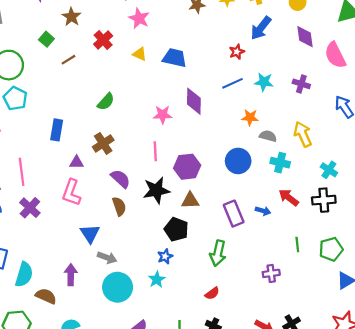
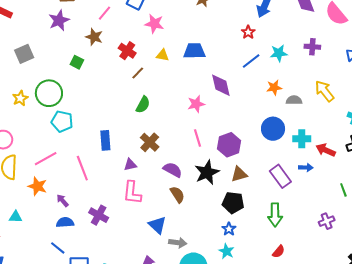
brown line: (69, 60) -> (138, 73), moved
cyan cross: (280, 163) -> (302, 139), moved
pink line: (22, 172) -> (82, 168), moved

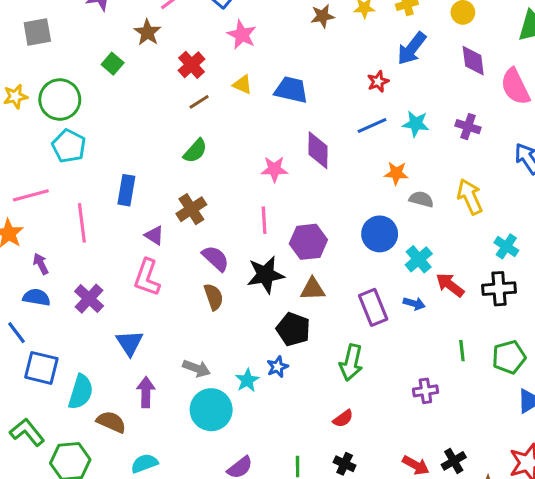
cyan cross: (302, 139) -> (419, 259), turned 36
purple triangle: (130, 165) -> (154, 235), turned 32
blue triangle: (157, 225) -> (130, 343), moved
cyan star: (226, 251) -> (247, 380), moved

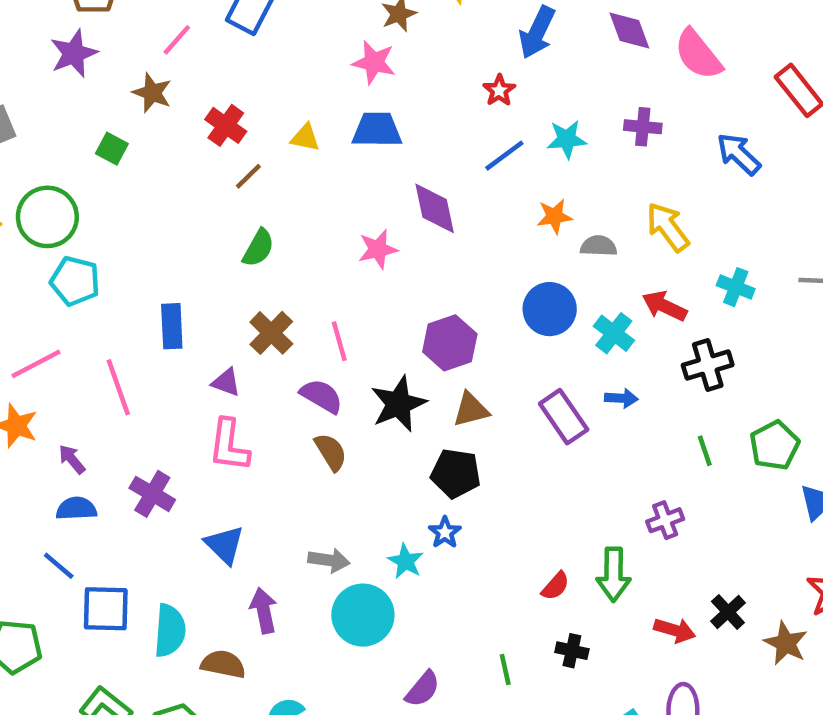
pink star: (242, 35) -> (374, 62), moved
pink line: (264, 220) -> (339, 341), moved
red arrow: (450, 285) -> (664, 306), moved
black cross: (499, 289) -> (708, 365), moved
green arrow: (351, 362) -> (614, 574), moved

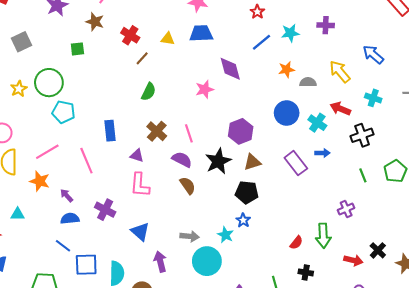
green square: (112, 149) -> (77, 49), turned -32
blue arrow: (739, 154) -> (373, 54), moved

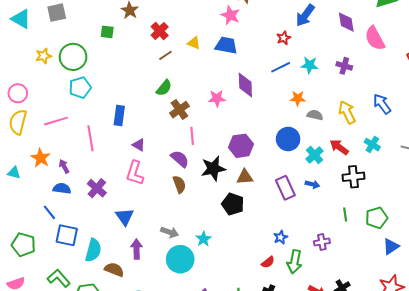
cyan pentagon: (64, 112) -> (80, 88), turned 30
brown cross: (157, 131) -> (179, 110), moved
orange star: (40, 181) -> (41, 158), moved
blue star: (243, 220) -> (281, 237), moved

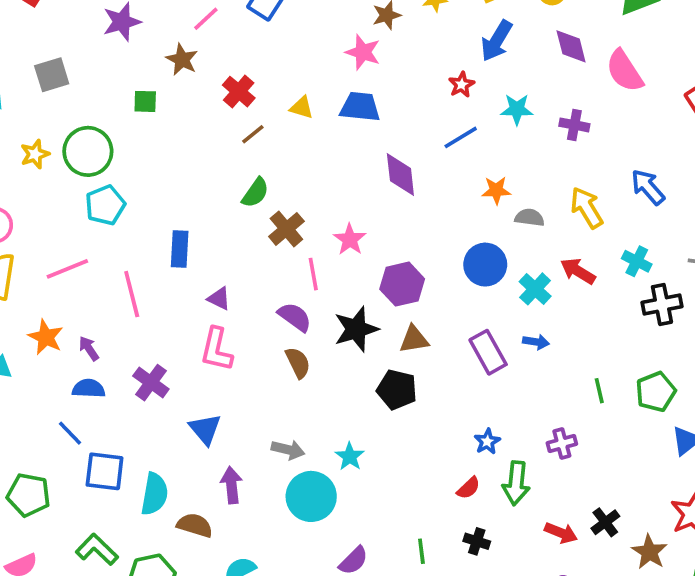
cyan star: (310, 65) -> (517, 109), moved
pink star: (217, 98) -> (350, 239), moved, turned -30
black cross: (353, 177) -> (662, 304), moved

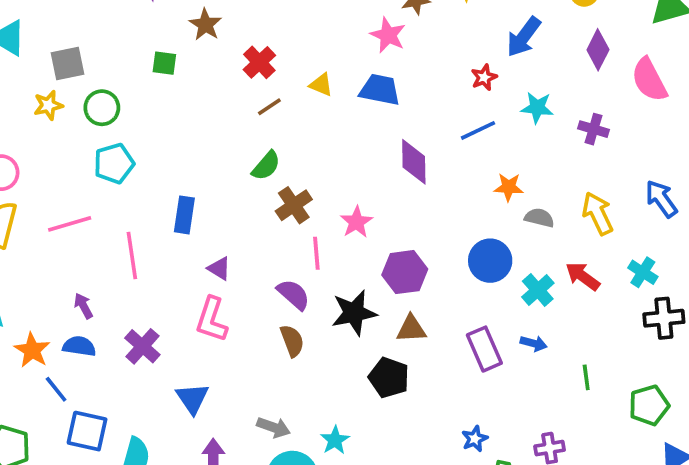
purple diamond: (571, 46) -> (598, 50), turned 36
gray square: (52, 75) -> (68, 64), moved
green circle: (88, 151) -> (102, 108), size x0.7
orange star: (46, 337) -> (32, 350), moved
green line: (599, 391) -> (586, 377), moved

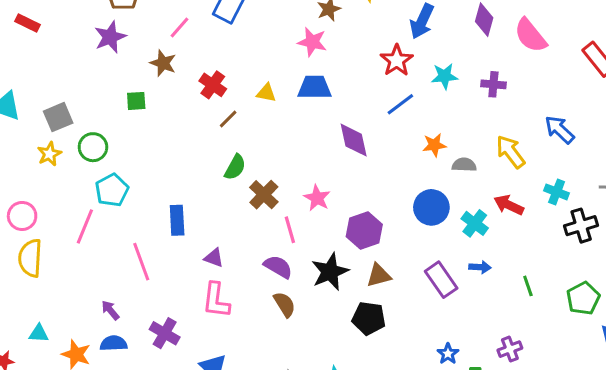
red star: (484, 77) -> (397, 60), size x1.5
pink line: (70, 224) -> (85, 226), moved, turned -40

